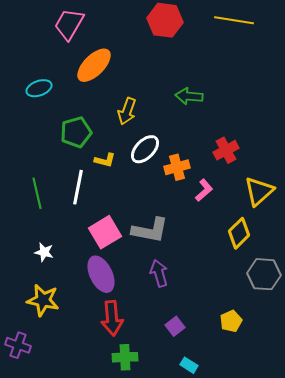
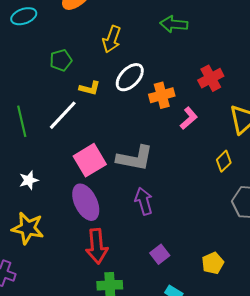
green pentagon: (76, 132) -> (61, 60), size x0.7
white line: (78, 187) -> (63, 115), turned 32
yellow diamond: (239, 233) -> (224, 161), size x0.7
white star: (44, 252) -> (29, 180), turned -30
yellow pentagon: (231, 321) -> (213, 263), moved

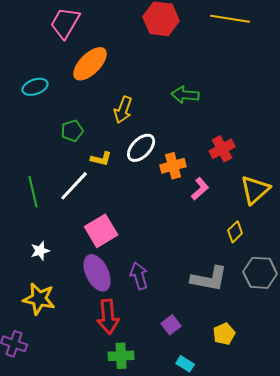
gray L-shape: (135, 158) -> (209, 279), moved
purple arrow: (144, 201) -> (139, 276), moved

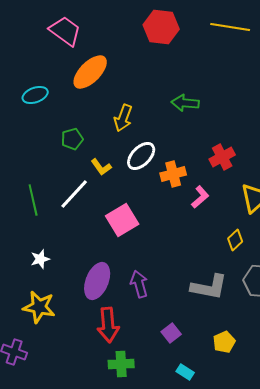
pink trapezoid: (65, 23) -> (65, 31), turned 96
yellow L-shape: (101, 159) -> (101, 167), turned 40
pink square: (101, 231) -> (122, 220), moved
purple ellipse: (97, 273) -> (97, 281), turned 48

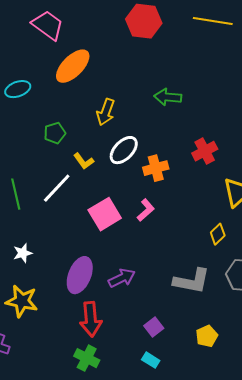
pink L-shape: (200, 197) -> (146, 210), moved
purple arrow: (139, 284) -> (122, 278), turned 80
green cross: (121, 364) -> (87, 358), moved, turned 30
cyan rectangle: (185, 372) -> (151, 360), moved

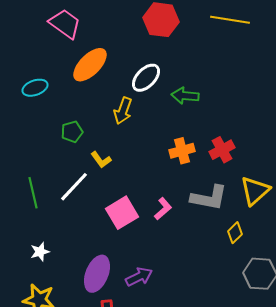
white ellipse: (124, 150) -> (146, 78), moved
orange cross: (156, 168) -> (182, 151), moved
gray L-shape: (192, 281) -> (209, 198), moved

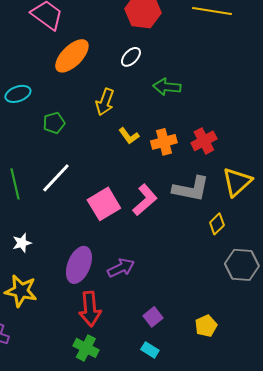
white ellipse: (146, 78) -> (131, 57), moved, size x0.7
cyan ellipse: (35, 88) -> (18, 94), moved
yellow L-shape: (101, 160) -> (129, 136), moved
pink L-shape: (163, 209) -> (145, 200), size x1.4

